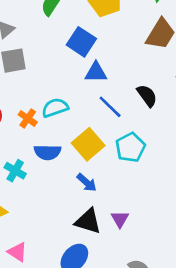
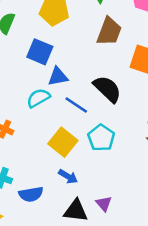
black semicircle: (147, 96) -> (107, 89), size x1.4
cyan semicircle: (55, 108) -> (38, 98), moved
blue semicircle: (47, 152) -> (31, 194), moved

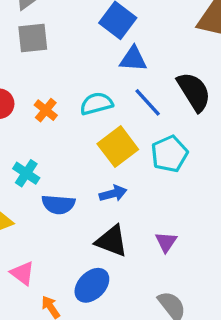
cyan semicircle: (38, 98) -> (96, 104), moved
blue arrow: (68, 176) -> (113, 193), turned -60
purple triangle: (104, 204) -> (166, 242), moved

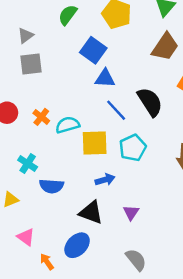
cyan semicircle: (96, 104) -> (68, 125), moved
yellow square: (118, 147) -> (95, 143), turned 36
blue arrow: (113, 193) -> (105, 180), moved

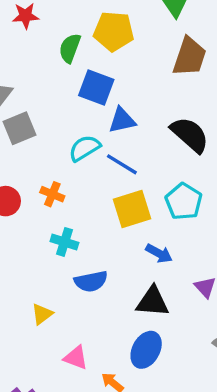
green semicircle: (68, 15) -> (70, 48), moved
blue line: (116, 110) -> (122, 164), moved
cyan semicircle: (68, 125) -> (84, 148), moved
cyan cross: (28, 164) -> (64, 242), moved
blue arrow: (105, 180) -> (159, 253), turned 60

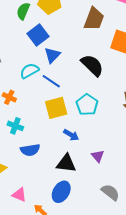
blue square: (96, 88) -> (38, 35), turned 30
blue triangle: (122, 120) -> (52, 55), turned -36

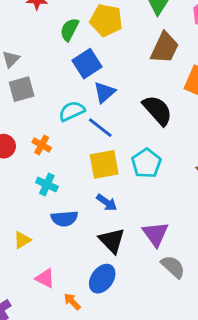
blue arrow: (71, 135) -> (107, 202), moved
purple triangle: (98, 156) -> (155, 234), size x1.5
black triangle: (66, 163) -> (112, 241), turned 35
gray semicircle: (110, 192) -> (173, 267), moved

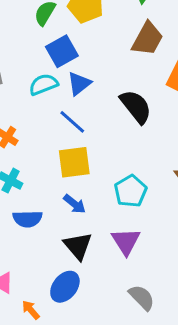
cyan semicircle: (72, 111) -> (43, 84), moved
cyan pentagon: (146, 163) -> (130, 191), moved
gray semicircle: (173, 267) -> (142, 297), moved

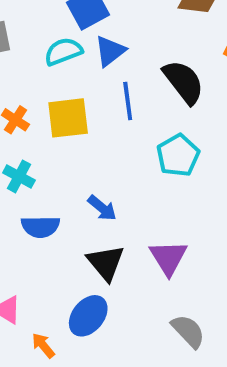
blue line: (72, 122) -> (128, 101), moved, turned 40
yellow square: (74, 162) -> (68, 118), moved
cyan pentagon: (130, 191) -> (178, 155), moved

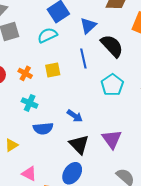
blue triangle: (110, 51) -> (88, 26), moved
yellow square: (68, 118) -> (53, 70), size x0.7

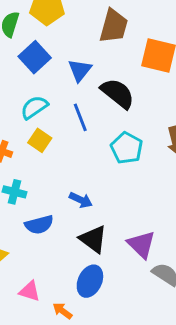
cyan semicircle: (47, 35) -> (34, 107), moved
yellow square: (53, 70) -> (40, 140), turned -35
purple triangle: (112, 139) -> (141, 244), moved

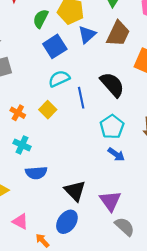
blue triangle: (80, 70) -> (87, 34), moved
cyan semicircle: (34, 107) -> (59, 79), moved
blue arrow: (81, 200) -> (116, 154), moved

